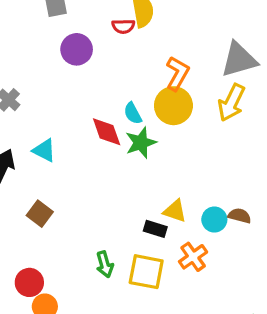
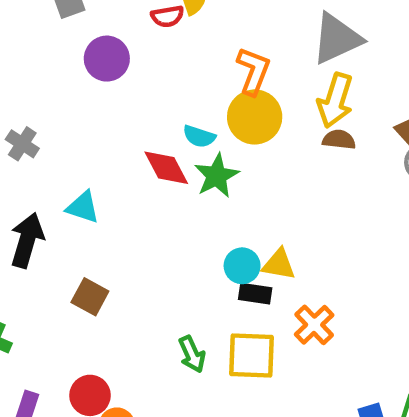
cyan semicircle: (133, 113) -> (199, 136), turned -35
brown semicircle: (240, 216) -> (339, 140), moved
cyan circle: (214, 220) -> (242, 266), moved

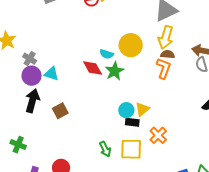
purple circle: (107, 59) -> (32, 76), moved
orange L-shape: (253, 71) -> (164, 68), moved
cyan triangle: (83, 207) -> (52, 74), moved
yellow triangle: (279, 264) -> (142, 109), turned -49
brown square: (90, 297) -> (60, 111), moved, turned 35

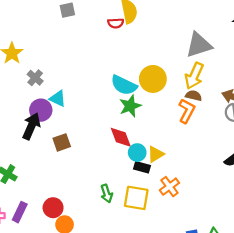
cyan semicircle: (107, 54) -> (124, 85), size x1.6
red diamond: (93, 68) -> (121, 137), moved
purple circle: (32, 76) -> (41, 110), moved

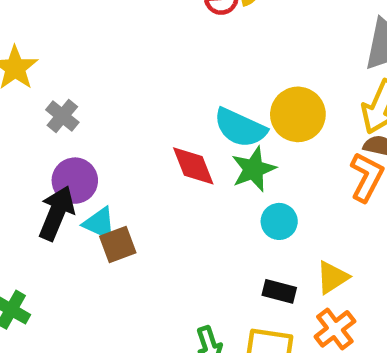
cyan triangle: (58, 99) -> (99, 223), moved
red diamond: (121, 137) -> (193, 166), moved
cyan circle: (137, 153) -> (279, 221), moved
yellow triangle: (156, 154) -> (332, 277), moved

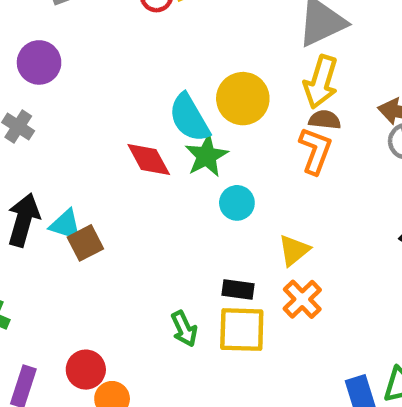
cyan semicircle: (240, 128) -> (189, 118), turned 42
purple circle: (75, 181) -> (39, 62), moved
black rectangle: (279, 291) -> (238, 290), moved

